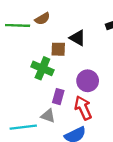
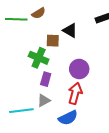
purple rectangle: (58, 97) -> (46, 79), moved
red arrow: (83, 108) -> (75, 93), turned 40
gray triangle: (48, 116) -> (44, 100), turned -48

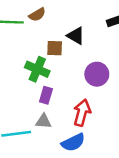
purple circle: (79, 69) -> (97, 74), moved
gray triangle: (44, 100) -> (43, 121), turned 32

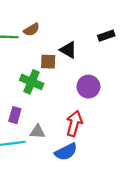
purple rectangle: (46, 95) -> (15, 115), moved

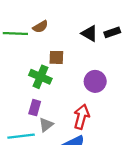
black triangle: (68, 50) -> (89, 33), moved
purple rectangle: (15, 115) -> (35, 108), moved
gray triangle: (37, 132) -> (46, 125), turned -42

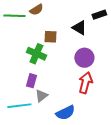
black triangle: (89, 33) -> (79, 28), moved
red arrow: (81, 117) -> (85, 83), moved

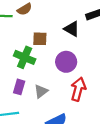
purple circle: (84, 58) -> (66, 62), moved
gray triangle: (41, 96) -> (41, 91), moved

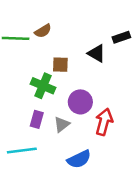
purple circle: (66, 62) -> (80, 102), moved

